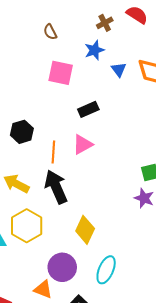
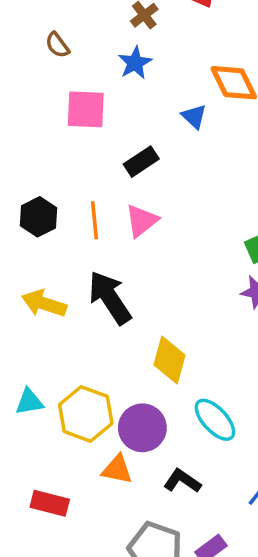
blue triangle: (119, 70) -> (194, 116), moved
orange line: (53, 152) -> (94, 220), moved
yellow hexagon: (27, 226) -> (86, 414), moved
cyan ellipse: (106, 270) -> (215, 420), turned -56

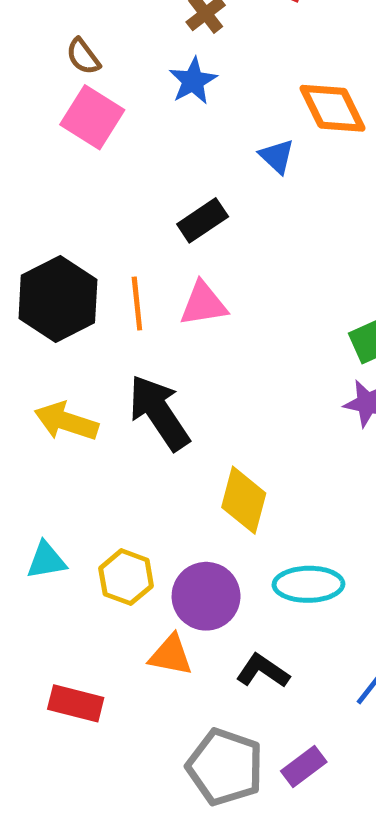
pink square: (86, 109) -> (92, 117), moved, turned 30
black hexagon: (39, 217) -> (58, 299), size x1.5
pink triangle: (142, 221) -> (203, 304), turned 30
yellow hexagon: (86, 414) -> (126, 577), size x0.7
cyan ellipse: (215, 420) -> (308, 584), turned -48

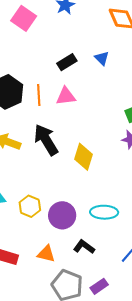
blue triangle: (277, 156) -> (102, 58), moved
yellow diamond: (244, 500) -> (84, 157), moved
orange triangle: (171, 655) -> (46, 254), moved

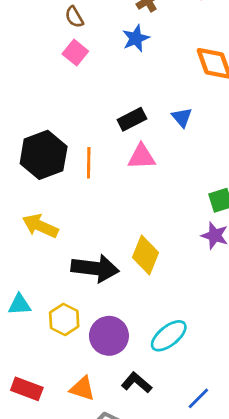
pink square: (24, 18) -> (75, 53), size x0.7
pink triangle: (66, 96) -> (142, 157), moved
black arrow: (46, 140) -> (95, 268), moved, turned 124
cyan ellipse: (104, 212) -> (169, 336), turned -44

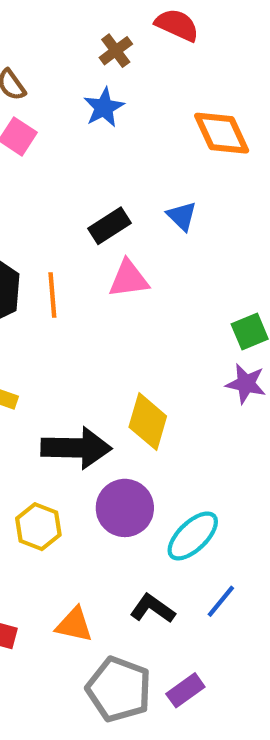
purple circle: (109, 336) -> (125, 508), moved
blue line: (198, 398) -> (221, 601), moved

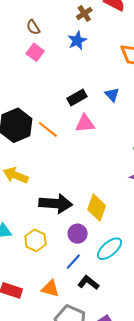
orange line: (52, 295) -> (48, 129), turned -50
yellow diamond: (148, 422) -> (97, 208), moved
purple circle: (125, 508) -> (78, 234), size x0.7
blue line: (221, 601) -> (73, 262), moved

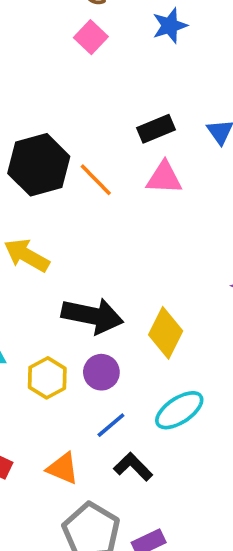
purple circle: (78, 234) -> (101, 372), moved

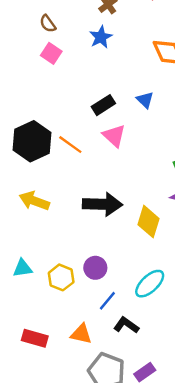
pink triangle: (164, 178) -> (114, 136), turned 50
black arrow: (92, 316) -> (102, 204), moved
yellow diamond: (166, 333) -> (148, 222), moved

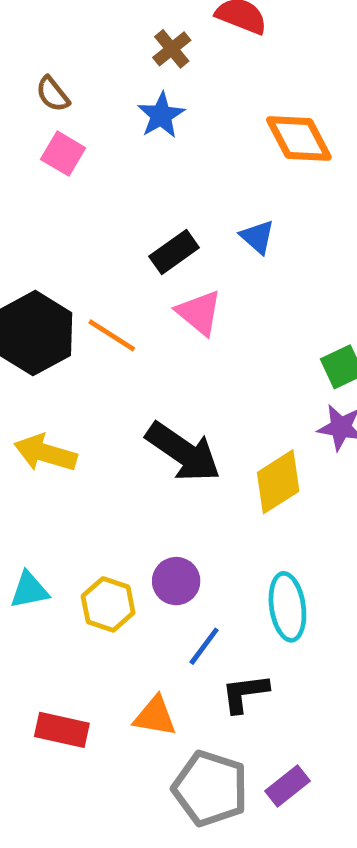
black arrow: (102, 204) -> (183, 452), turned 36
yellow diamond: (148, 222) -> (278, 482), turned 44
cyan ellipse: (150, 284) -> (287, 607), turned -52
black L-shape: (126, 325) -> (245, 693), turned -40

